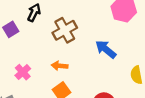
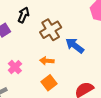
blue arrow: (106, 49) -> (75, 46), moved

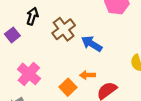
orange arrow: (47, 61) -> (87, 75), moved
pink cross: (15, 67) -> (29, 74), size x1.5

